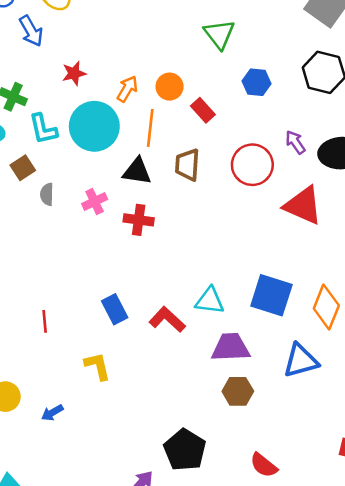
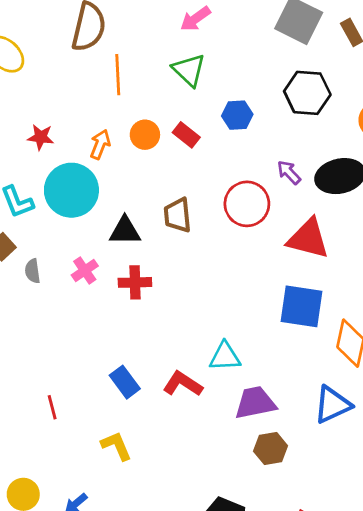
red star: (74, 73) -> (41, 137), turned 30
red rectangle: (203, 110) -> (186, 135), moved
orange line: (150, 128) -> (118, 75), moved
blue square: (271, 295) -> (301, 306), moved

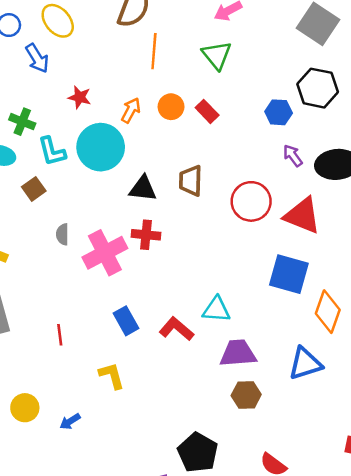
blue hexagon: (237, 115) -> (279, 112), moved
red circle: (247, 204) -> (251, 201), moved
pink cross: (85, 270) -> (105, 253), moved, size x1.8
gray semicircle: (33, 271) -> (62, 234), moved

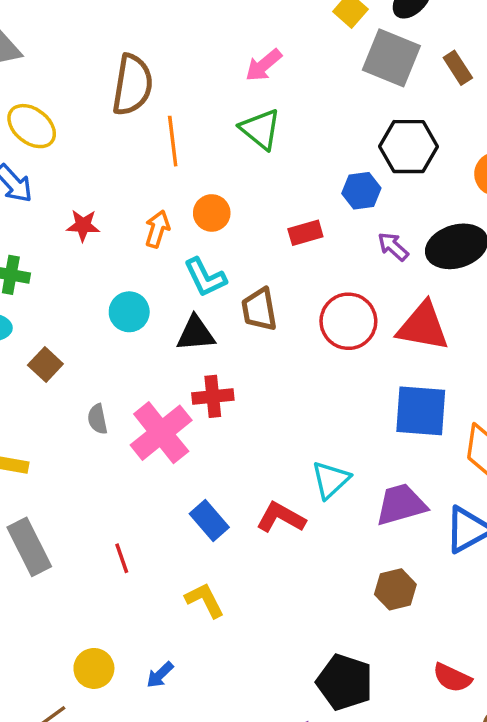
red rectangle: (207, 111) -> (305, 233), moved, turned -50
cyan circle: (101, 147) -> (129, 312), moved, size x0.6
cyan L-shape: (52, 151) -> (205, 277), moved
cyan triangle: (216, 310) -> (331, 480), turned -36
purple trapezoid: (238, 353) -> (401, 505), moved

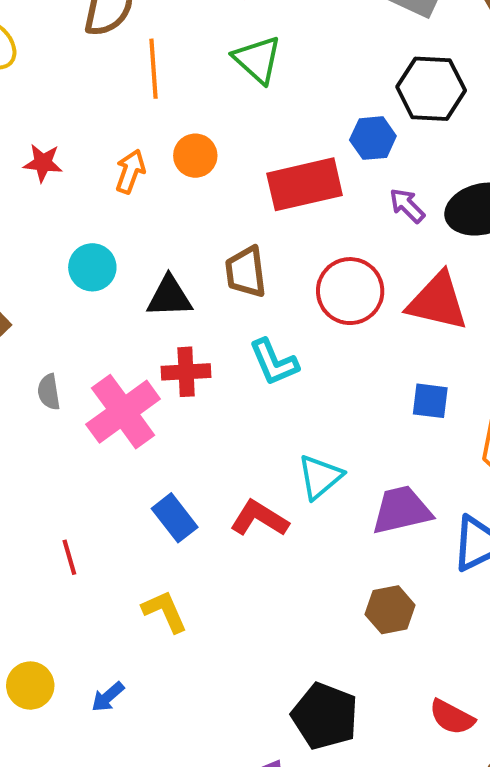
red rectangle: (305, 233) -> (305, 184), size x1.8
cyan L-shape: (205, 277) -> (274, 362), moved
blue square: (421, 411) -> (430, 401), size x0.6

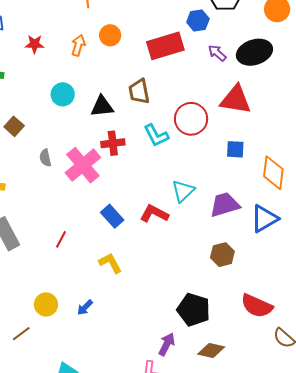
red circle: (350, 291) -> (191, 119), moved
red line: (69, 557) -> (61, 239), turned 48
red semicircle: (452, 717) -> (257, 306), size x1.4

